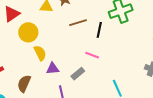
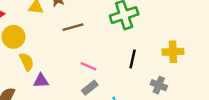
black line: (99, 30) -> (133, 59), moved
gray rectangle: (78, 74) -> (90, 88), moved

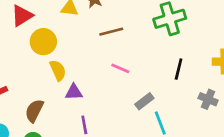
pink line: (89, 66) -> (120, 68), moved
gray rectangle: (90, 88) -> (144, 101), moved

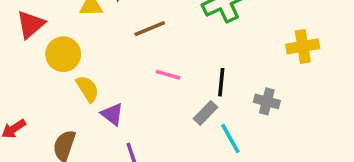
black line: (179, 69) -> (221, 82), moved
purple triangle: (74, 92) -> (112, 114), turned 48
gray cross: (208, 99) -> (267, 101), moved

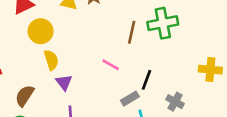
brown line: (150, 29) -> (132, 32), moved, turned -70

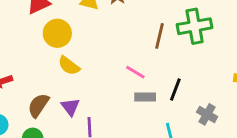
yellow semicircle: (51, 60) -> (69, 66), turned 144
purple triangle: (64, 82) -> (70, 107), moved
gray rectangle: (130, 99) -> (145, 97), moved, turned 30

